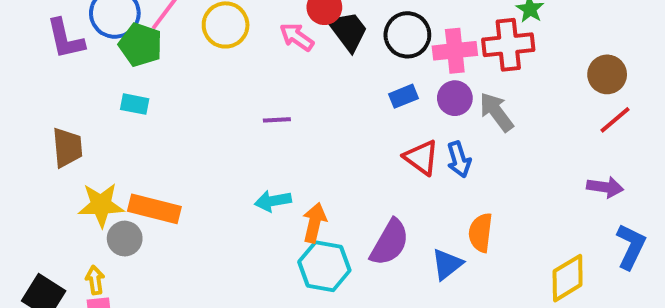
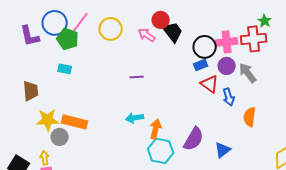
black circle: (407, 35) -> (205, 47), moved
red triangle: (421, 157) -> (210, 84), moved
orange semicircle: (481, 233) -> (250, 117), moved

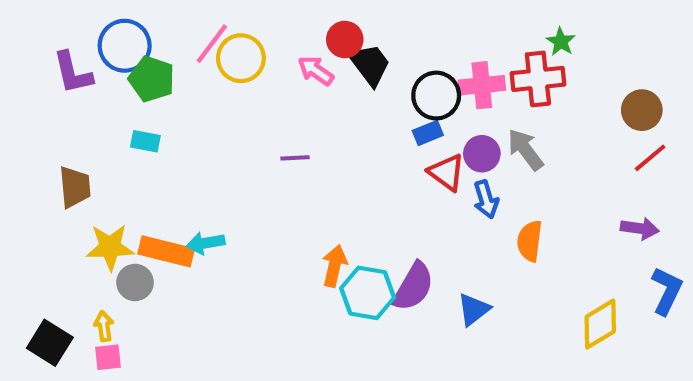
pink line: (81, 22) -> (212, 44), moved
purple circle: (227, 66) -> (482, 154), moved
cyan arrow: (135, 118) -> (206, 243), moved
cyan hexagon: (161, 151) -> (368, 293), moved

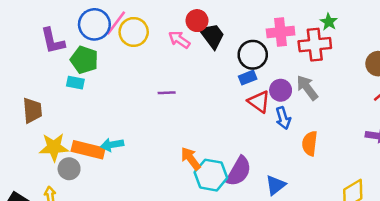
blue circle: (125, 46) -> (94, 24), moved
purple L-shape: (73, 73) -> (53, 41), moved
green pentagon: (152, 79) -> (84, 60), moved
pink cross: (482, 85) -> (281, 32), moved
orange arrow: (334, 266) -> (191, 159), turned -50

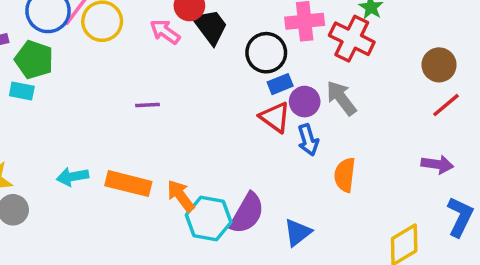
red cross: (315, 45) -> (352, 39), turned 32
blue rectangle: (248, 78) -> (280, 84), moved
orange rectangle: (88, 150) -> (128, 184), moved

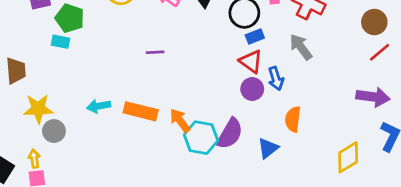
purple circle: (305, 102) -> (252, 89), moved
purple arrow: (437, 164) -> (373, 97), size x1.4
orange semicircle: (345, 175) -> (293, 119), moved

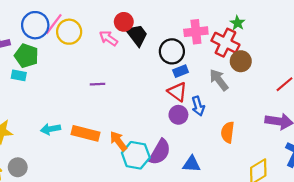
brown circle: (374, 22) -> (241, 61), moved
orange semicircle: (293, 119) -> (228, 132), moved
gray circle: (54, 131) -> (18, 167), moved
blue triangle: (268, 148) -> (192, 164), turned 42

